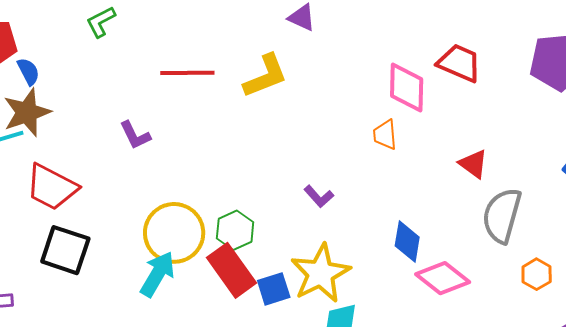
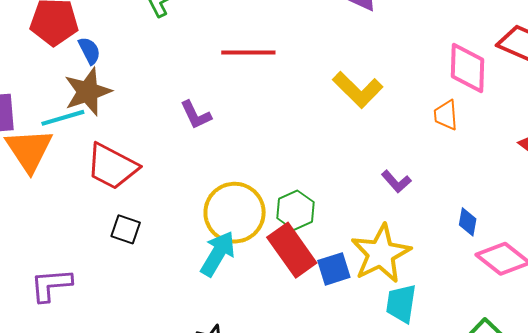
yellow L-shape: (265, 76) -> (358, 90), moved, turned 66
purple L-shape: (319, 196) -> (396, 181), moved
blue diamond: (407, 241) -> (468, 222), size x0.7
black square: (65, 250) -> (126, 229), size x0.6

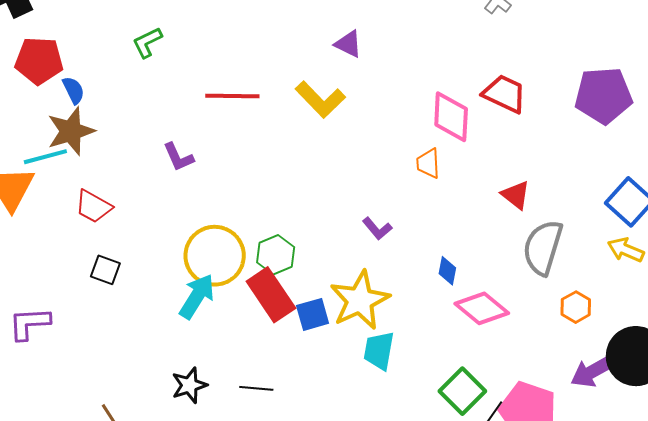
yellow L-shape: (358, 90) -> (320, 100), moved
red trapezoid: (112, 166) -> (93, 207), size x0.7

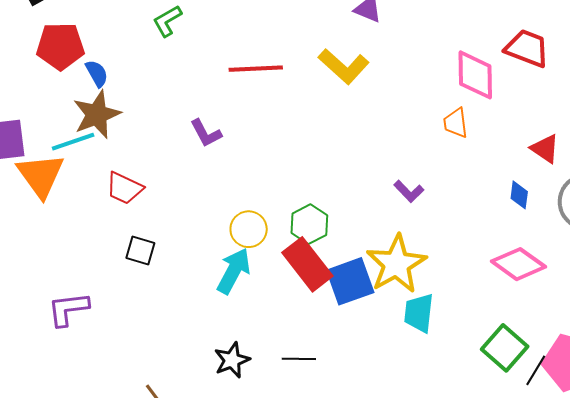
yellow circle: (215, 256) -> (249, 229), size x0.6
blue diamond: (447, 271) -> (519, 195), moved
blue square: (313, 314) -> (350, 281), size x1.4

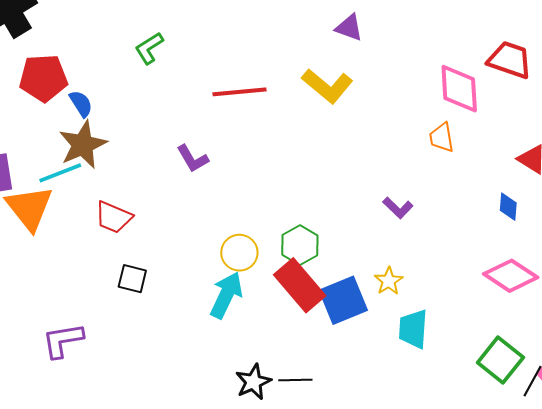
yellow star: (396, 264) -> (389, 281), size x0.5
black star: (232, 360) -> (253, 382), moved

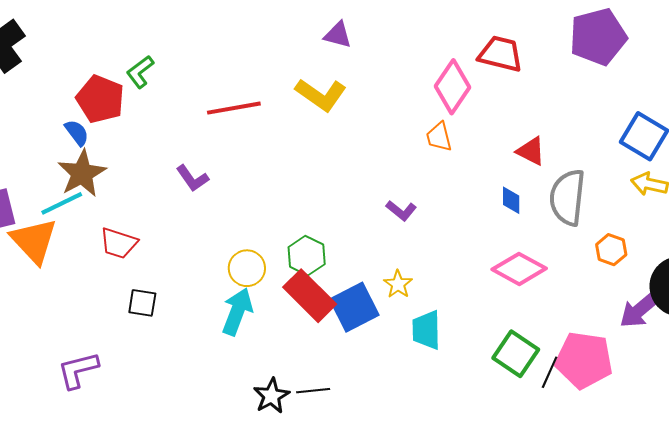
red pentagon: (43, 78) -> (100, 99), moved, turned 30
pink diamond: (459, 89) -> (452, 87), turned 42

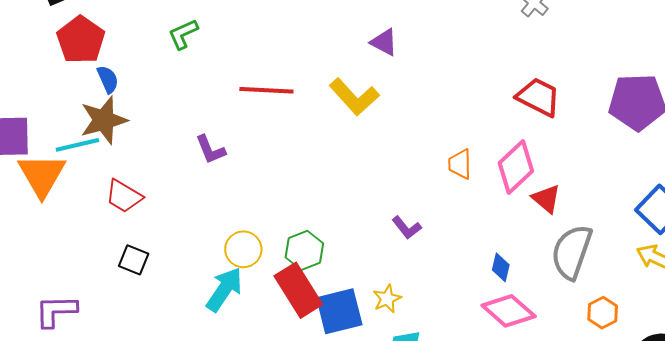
pink diamond: (452, 87) -> (516, 167), moved
red pentagon: (100, 99) -> (81, 40), moved
blue diamond: (511, 200) -> (501, 267), moved

